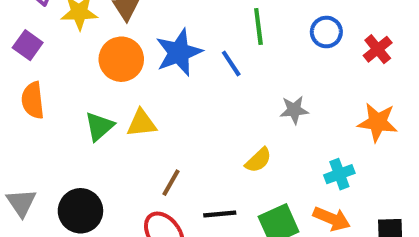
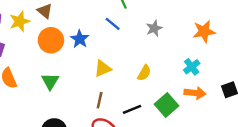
blue star: (179, 52) -> (80, 39), moved, size x0.7
gray star: (294, 110) -> (154, 28), moved
yellow triangle: (142, 123) -> (103, 69), moved

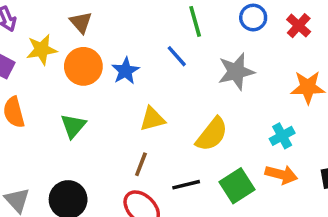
yellow star: (20, 21) -> (42, 50), moved
gray star: (154, 28) -> (236, 72), size x1.5
yellow semicircle: (144, 73) -> (212, 134), size x1.5

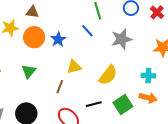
brown triangle: (81, 22) -> (32, 12), turned -40
cyan cross: (282, 136) -> (148, 76), turned 32
brown line: (141, 164) -> (60, 87), moved

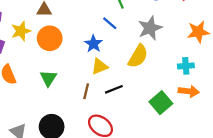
blue star: (58, 39) -> (93, 44), moved
yellow semicircle: (108, 75) -> (138, 56), moved
black line: (94, 104) -> (114, 89), moved

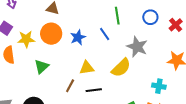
gray star: (150, 28) -> (137, 47), turned 30
yellow star: (21, 31) -> (26, 39), moved
blue star: (93, 44) -> (78, 37), moved

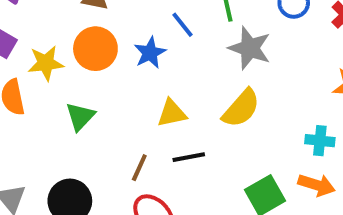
blue line: (105, 34) -> (182, 25), moved
gray star: (137, 47) -> (250, 48), moved
brown line: (70, 86) -> (139, 168), moved

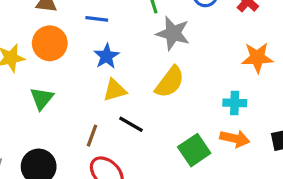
blue line: (182, 25) -> (97, 19), moved, turned -40
blue star: (150, 53) -> (107, 56), moved
black line: (189, 157) -> (131, 124), turned 45

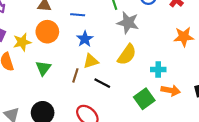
cyan cross: (235, 103) -> (158, 70), moved
brown line: (92, 136) -> (75, 75), moved

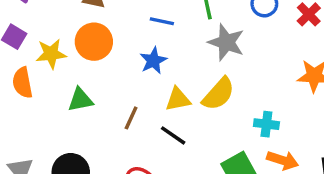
blue line: (78, 15) -> (162, 21), moved
yellow triangle: (91, 61) -> (178, 99), moved
green triangle: (43, 68) -> (80, 100), turned 35

